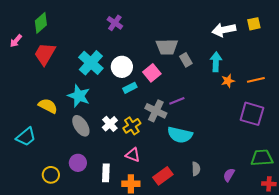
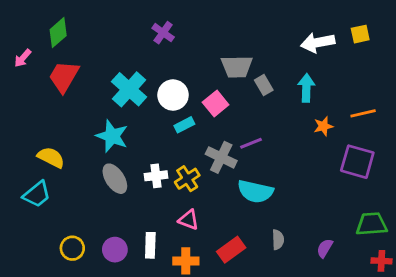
orange star: (228, 81) -> (323, 126), moved
yellow semicircle: (48, 106) -> (51, 157), moved
white cross: (110, 124) -> (156, 176), turned 35
purple circle: (78, 163) -> (115, 250), moved

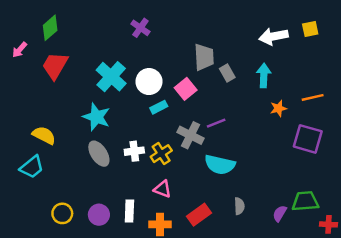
gray trapezoid: (237, 67) -> (204, 57), turned -92
green trapezoid: (372, 224) -> (305, 201), moved

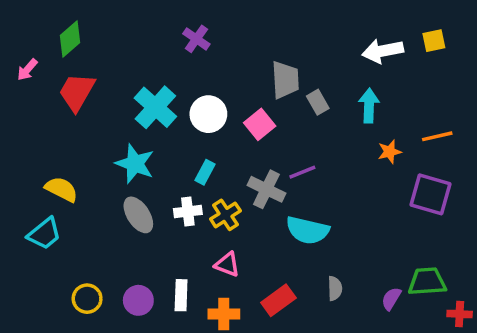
cyan rectangle: (159, 107) -> (205, 172), moved, turned -35

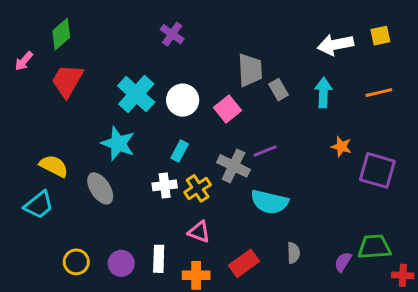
orange line: (437, 136) -> (379, 93), moved
orange star: (390, 152) -> (341, 146), moved, turned 30
gray ellipse: (138, 215) -> (100, 188), moved

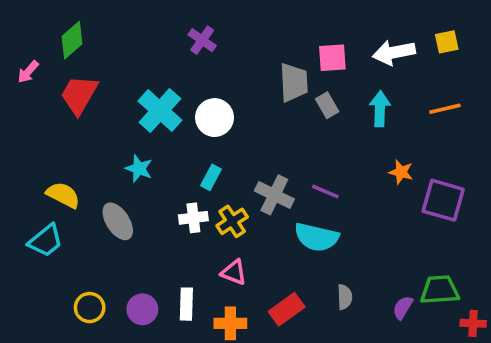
pink square: (228, 109) -> (332, 58), moved, turned 35
cyan star: (118, 143) -> (139, 169), size x0.7
purple line: (265, 151) -> (325, 191), moved, turned 45

